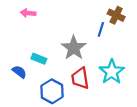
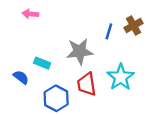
brown cross: (116, 15) -> (134, 26), moved, turned 35
gray star: (74, 48) -> (80, 51), turned 30

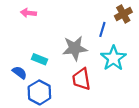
brown cross: (134, 26) -> (123, 14), moved
cyan star: (121, 77) -> (113, 58), moved
blue hexagon: (56, 98) -> (39, 92), moved

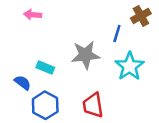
red trapezoid: (81, 79) -> (93, 105), moved

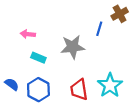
pink arrow: (33, 15) -> (28, 34), moved
cyan star: (130, 66) -> (110, 85), moved
blue semicircle: (23, 83) -> (12, 84), moved

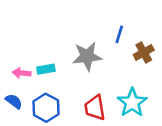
brown cross: (120, 14) -> (144, 52), moved
pink arrow: (28, 34) -> (22, 73), moved
cyan rectangle: (38, 58) -> (46, 69), turned -32

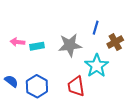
cyan rectangle: (46, 69) -> (37, 46), moved
pink arrow: (22, 73) -> (17, 42), moved
cyan star: (132, 103) -> (97, 66), moved

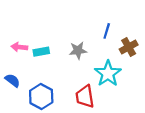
gray star: (70, 45) -> (78, 50), size x0.7
blue semicircle: (11, 81) -> (12, 80), moved

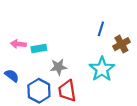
gray star: (78, 50) -> (58, 67), moved
red trapezoid: (85, 97) -> (67, 91), moved

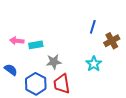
cyan star: (102, 69) -> (94, 64), size x0.7

